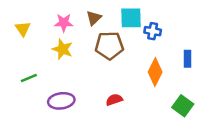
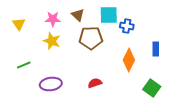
brown triangle: (94, 18) -> (78, 15), turned -32

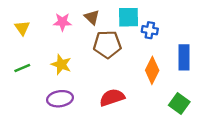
yellow star: (52, 41) -> (61, 64), moved
blue rectangle: (156, 49) -> (184, 57), size x1.5
green line: (24, 65) -> (22, 68), moved
red semicircle: (95, 83) -> (112, 98), size x1.5

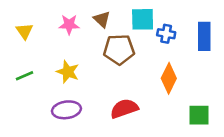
blue rectangle: (184, 57) -> (204, 36), moved
green square: (179, 103) -> (199, 115), turned -36

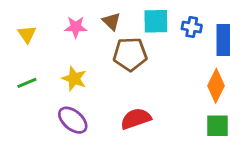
blue cross: (166, 34) -> (192, 27), moved
orange diamond: (169, 78) -> (216, 86), moved
purple ellipse: (66, 110) -> (73, 120), turned 48

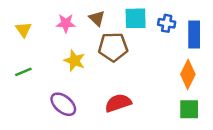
yellow star: (74, 79) -> (74, 61), moved

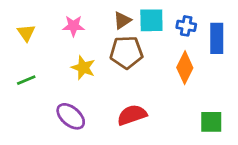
brown triangle: (97, 18) -> (122, 20), moved, turned 42
orange diamond: (188, 74) -> (185, 68), moved

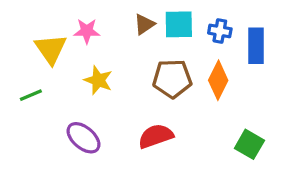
yellow triangle: (26, 33) -> (51, 49), moved, size x1.5
brown pentagon: (126, 52) -> (172, 79), moved
green square: (211, 122) -> (249, 144), turned 30

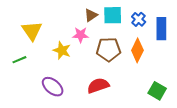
pink star: (87, 31) -> (81, 35), moved
blue cross: (220, 31) -> (139, 19), turned 32

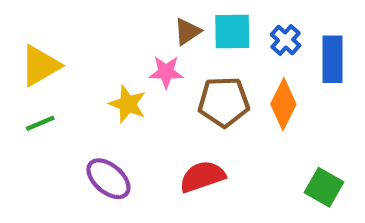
yellow triangle: (32, 31) -> (40, 66), moved, turned 35

